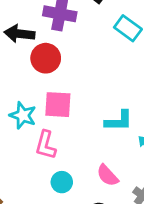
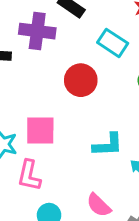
red circle: (46, 58) -> (81, 80), moved

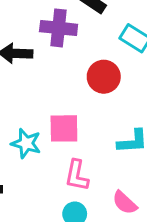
pink L-shape: (29, 175) -> (77, 175), moved

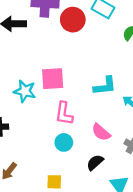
red circle: (104, 77) -> (73, 20), moved

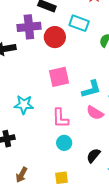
pink square: (53, 79) -> (59, 77), moved
pink semicircle: (101, 132) -> (95, 113), moved

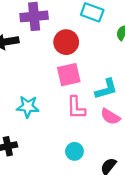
red circle: (55, 37) -> (66, 42), moved
pink L-shape: (60, 118) -> (76, 108), moved

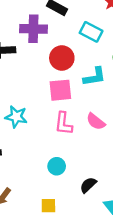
cyan L-shape: (106, 89) -> (95, 77), moved
pink semicircle: (110, 117) -> (96, 121), moved

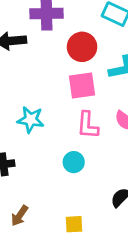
cyan circle: (57, 166) -> (74, 162), moved

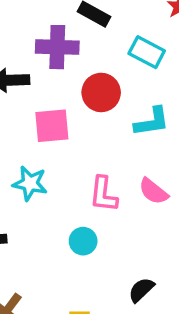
pink square: (82, 86) -> (52, 126), moved

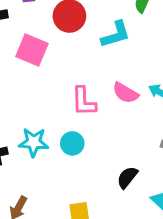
pink square: (52, 126) -> (32, 50), turned 36
cyan star: (30, 183) -> (34, 142), moved

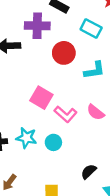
pink square: (32, 50) -> (41, 98), moved
pink L-shape: (84, 101) -> (66, 114), turned -55

